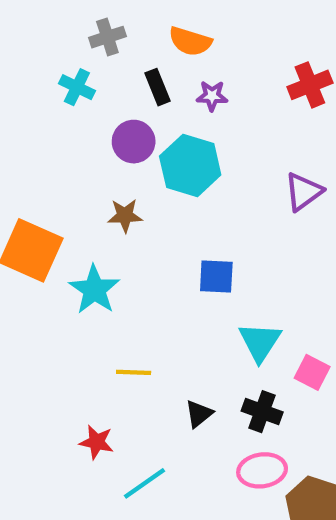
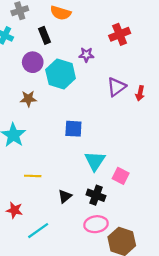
purple star: (212, 96) -> (86, 55), moved

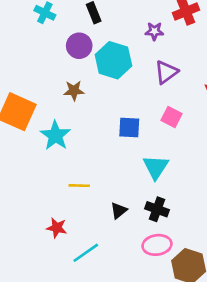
purple star: (86, 55) -> (154, 31), moved
purple triangle: (116, 87) -> (166, 72), moved
pink square: (121, 176) -> (172, 117), moved

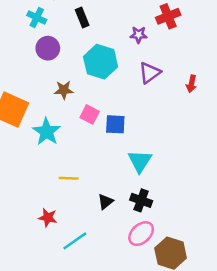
purple circle: (79, 46) -> (48, 48), moved
pink square: (172, 117) -> (90, 114), moved
pink ellipse: (157, 245) -> (141, 234), turned -35

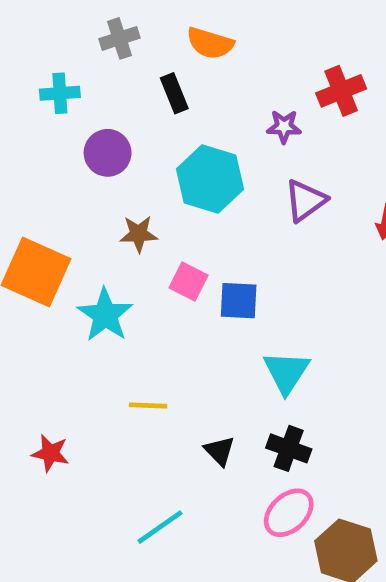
cyan cross: (37, 18) -> (60, 93), moved, turned -30
black triangle: (105, 202) -> (220, 451), turned -35
red star: (48, 218) -> (50, 453), moved

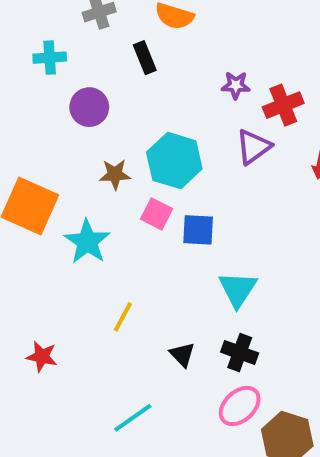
red cross: (341, 91) -> (283, 105), moved
cyan hexagon: (210, 179) -> (174, 161), moved
yellow line: (148, 406) -> (123, 317), turned -64

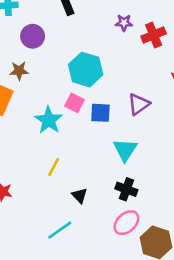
purple triangle: (254, 147) -> (139, 104), moved
brown star: (115, 174) -> (19, 71), moved
cyan star: (87, 242) -> (49, 120), moved
black triangle: (182, 355) -> (79, 195), moved

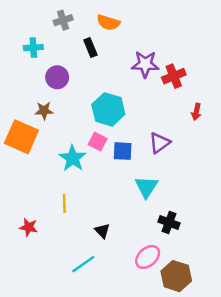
purple star: (124, 23) -> (145, 64), size x1.6
yellow line: (54, 167) -> (64, 203), moved, turned -30
black cross: (126, 189) -> (169, 223), moved

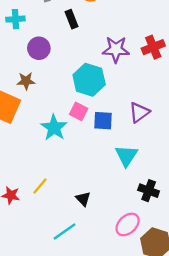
purple star: (145, 64) -> (116, 49), moved
yellow line: (64, 203) -> (40, 186), moved, turned 42

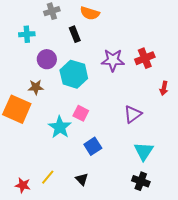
cyan hexagon: (89, 80) -> (74, 74), moved
blue square: (103, 121) -> (93, 146), moved, turned -36
cyan triangle: (126, 156) -> (144, 151), moved
black triangle: (83, 199) -> (82, 179), moved

